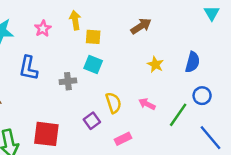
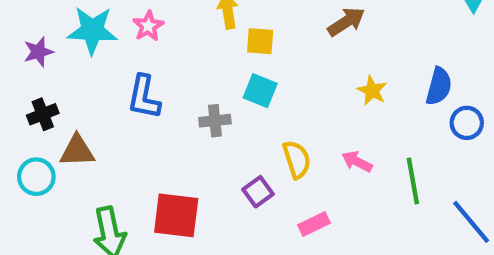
pink star: (43, 29) -> (148, 26), moved
blue circle: (202, 96) -> (467, 123), moved
green line: (178, 115) -> (413, 181), turned -45

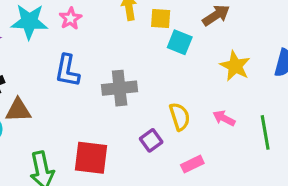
yellow square: (260, 41) -> (161, 18), moved
cyan square: (260, 91) -> (180, 42), moved
yellow star: (372, 91) -> (235, 66), size x1.4
gray cross: (215, 121) -> (120, 88), size x1.5

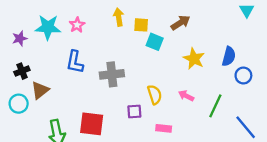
brown triangle: (18, 110) -> (40, 90), turned -36
green line: (265, 132) -> (215, 106), turned 35
purple square: (151, 140) -> (134, 111), turned 32
pink rectangle: (192, 164) -> (164, 128), turned 32

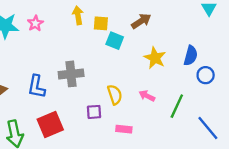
blue L-shape: (75, 62) -> (37, 87), moved
red square: (92, 124) -> (50, 125), turned -30

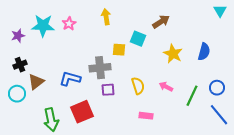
yellow square: (101, 23) -> (119, 50), moved
blue circle: (206, 75) -> (217, 88), moved
blue L-shape: (37, 87) -> (70, 79), turned 95
purple square: (94, 112) -> (108, 90), moved

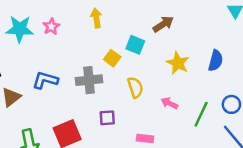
yellow square: (119, 50) -> (112, 58), turned 32
blue L-shape: (70, 79) -> (45, 80), moved
yellow semicircle: (138, 86) -> (135, 87), moved
purple square: (108, 90) -> (107, 118), moved

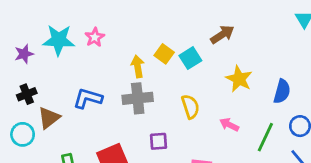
yellow arrow: (96, 18) -> (138, 66), moved
cyan square: (135, 45) -> (190, 58), turned 36
yellow square: (112, 58) -> (164, 54), moved
blue semicircle: (216, 61) -> (282, 91), moved

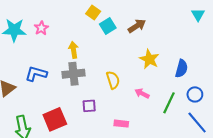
yellow square: (164, 54) -> (93, 12), moved
cyan square: (190, 58) -> (108, 26), moved

